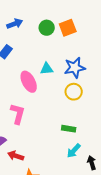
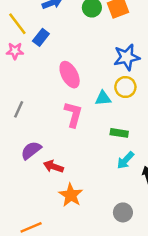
cyan triangle: (47, 69) -> (103, 98), moved
pink L-shape: (18, 114) -> (73, 114), moved

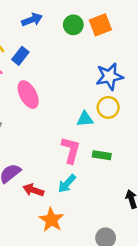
pink ellipse: (70, 75) -> (28, 95), moved
pink L-shape: (73, 114) -> (71, 150), moved
cyan arrow: (125, 160) -> (67, 184), moved

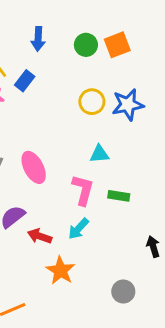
blue arrow: (32, 20) -> (38, 39), turned 114
pink ellipse: (28, 95) -> (34, 167), moved
yellow circle: (108, 107) -> (92, 102), moved

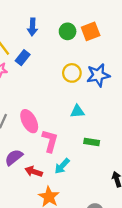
pink L-shape: (83, 190) -> (50, 141), moved

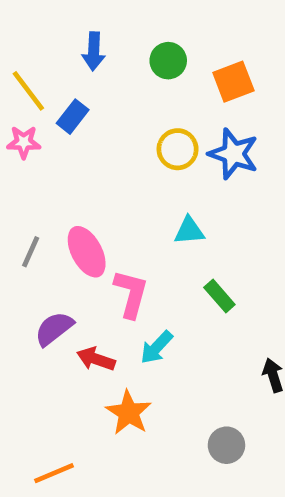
orange square: (91, 31) -> (233, 82), moved
blue star: (98, 75) -> (233, 154), turned 30
green rectangle: (92, 142) -> (219, 296), turned 40

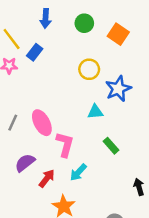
orange square: (233, 82) -> (118, 34), turned -35
blue star: (233, 154) -> (118, 89), moved, turned 30
red arrow: (96, 359) -> (47, 178), turned 108

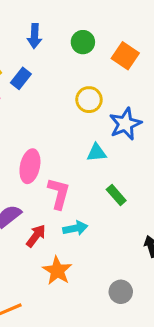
pink ellipse: (42, 123) -> (30, 166), turned 40
cyan arrow: (78, 172) -> (75, 228), turned -144

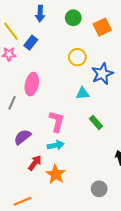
orange square: (125, 56) -> (102, 27), turned 30
pink ellipse: (30, 166) -> (32, 84), moved
cyan arrow: (75, 228) -> (56, 145), moved
red arrow: (36, 236) -> (35, 163), moved

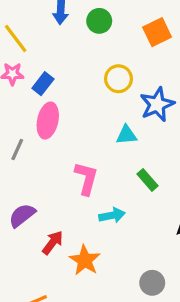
green circle: (73, 18) -> (99, 21), moved
blue rectangle: (31, 43) -> (43, 84), moved
purple semicircle: (22, 137) -> (22, 215), moved
cyan arrow: (56, 145) -> (112, 215), moved

